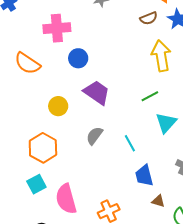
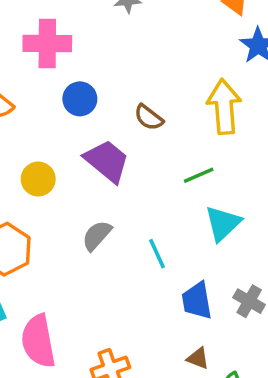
brown semicircle: (149, 18) -> (149, 117), moved, turned 54
blue trapezoid: (144, 176) -> (197, 301), moved

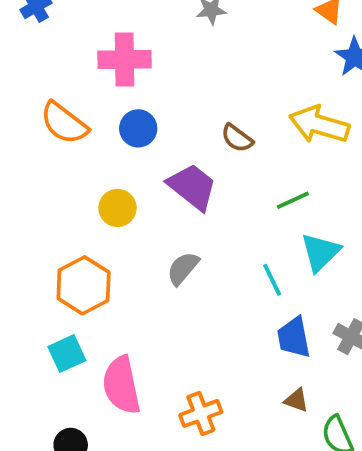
blue circle: (80, 99) -> (138, 128), moved
yellow arrow: (224, 107) -> (319, 125), turned -68
cyan line: (157, 254) -> (272, 280), moved

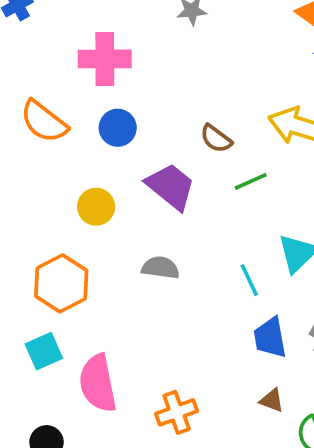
green line: (293, 200) -> (251, 181), moved
gray semicircle: (183, 268) -> (160, 268), turned 57

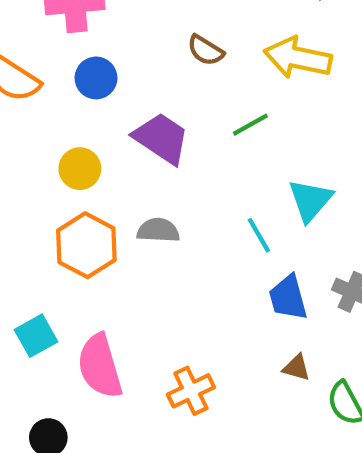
brown semicircle: (216, 139) -> (205, 50), moved
orange hexagon: (61, 283) -> (86, 245), moved

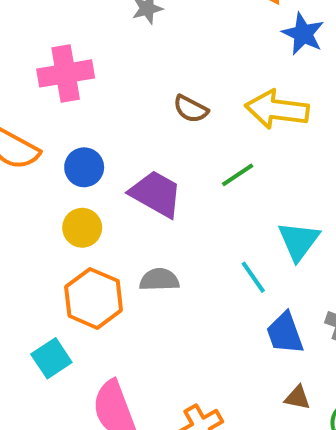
blue circle: (96, 78) -> (84, 167), moved
cyan square: (36, 336) -> (51, 358), moved

